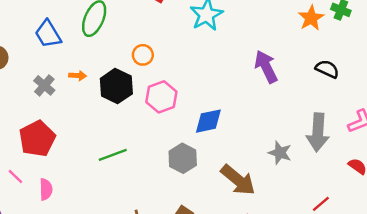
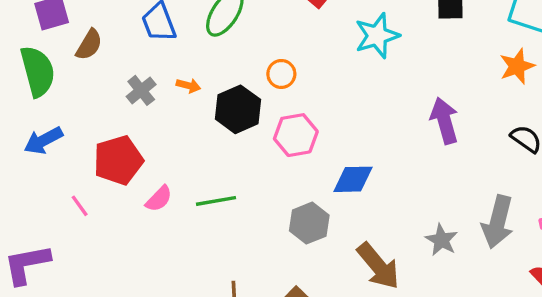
pink semicircle: (46, 189) -> (159, 199), moved, turned 35

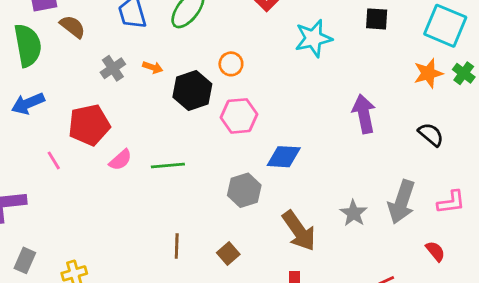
brown semicircle: (89, 45) -> (73, 27), turned -88

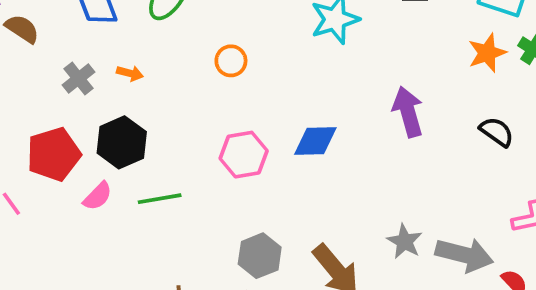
black hexagon: (192, 91) -> (122, 142), moved
pink hexagon: (239, 116) -> (244, 155), moved
blue diamond: (284, 157) -> (315, 141), moved
gray hexagon: (244, 190) -> (260, 256), moved
gray arrow: (402, 202) -> (464, 255), moved, turned -90

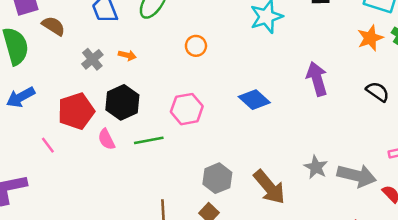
blue diamond: (315, 141) -> (254, 100), turned 44
pink hexagon: (244, 155) -> (187, 109), moved
pink semicircle: (98, 196) -> (106, 139), turned 110

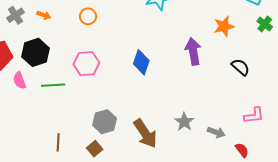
orange star: (370, 38) -> (224, 26), moved
orange circle: (196, 46) -> (88, 16), moved
blue diamond: (254, 100) -> (141, 62), turned 60
gray arrow: (357, 176) -> (216, 132), size x0.6

